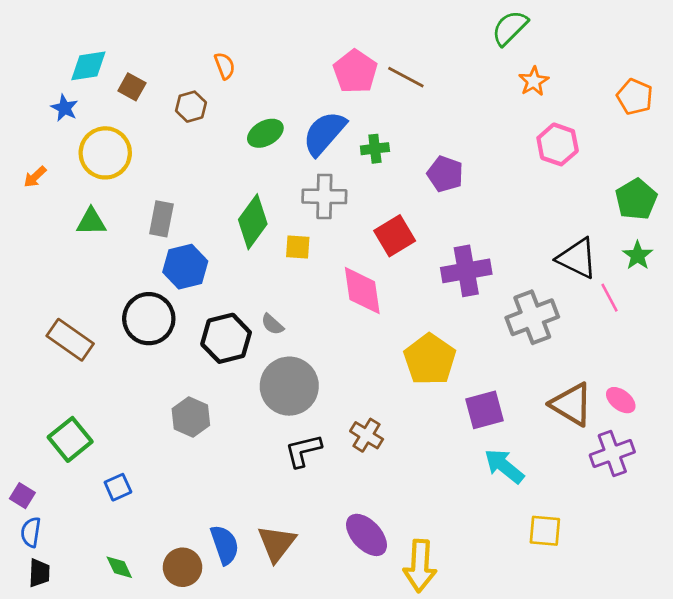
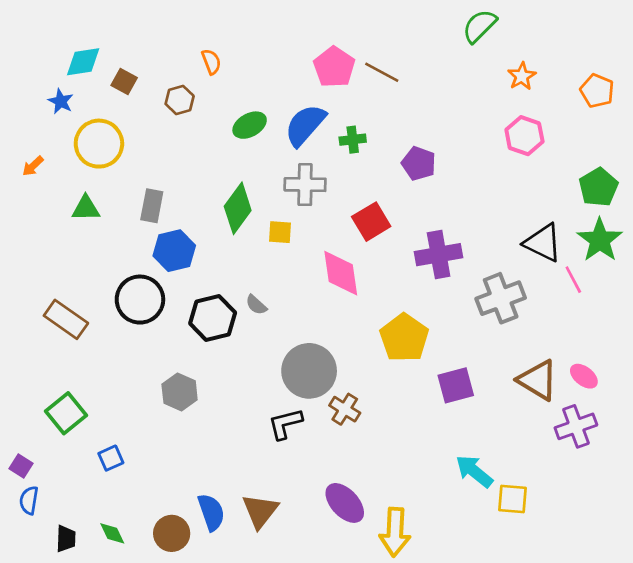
orange star: (534, 81) -> (522, 76), moved
green star: (638, 255) -> (600, 240), size x1.6
gray circle: (289, 386) -> (309, 371), moved
cyan arrow: (504, 466) -> (474, 471), moved
black trapezoid: (39, 573) -> (66, 539), moved

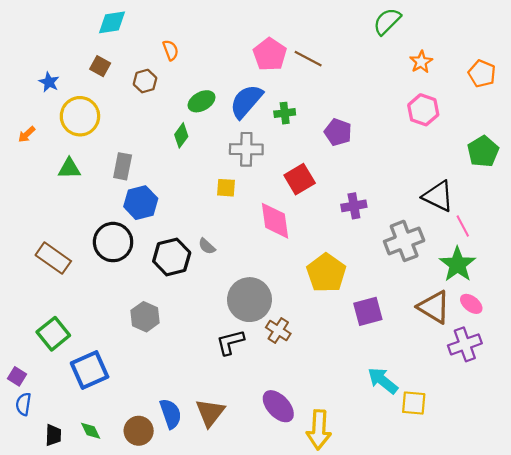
cyan diamond: (83, 62) -> (112, 22), moved
green diamond: (238, 208) -> (181, 135), moved, size x0.6
green star: (600, 240) -> (457, 264), moved
purple cross: (439, 255) -> (354, 206), size x0.7
blue square: (111, 458) -> (90, 370), size x1.8

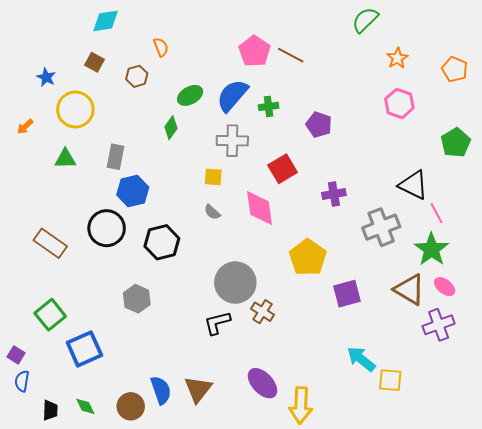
gray semicircle: (207, 246) -> (212, 212), moved

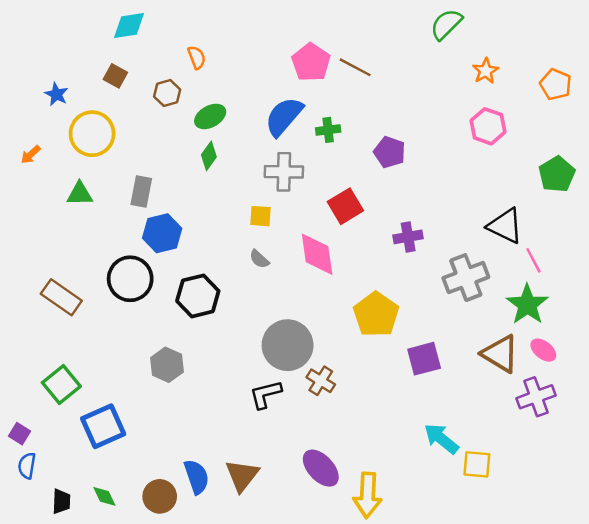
green ellipse: (190, 95) -> (210, 116), moved

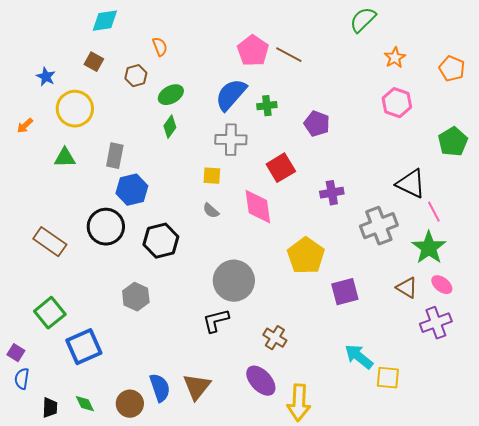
brown triangle: (500, 354) -> (407, 288), size x0.7
brown cross: (321, 381) -> (275, 338), moved

